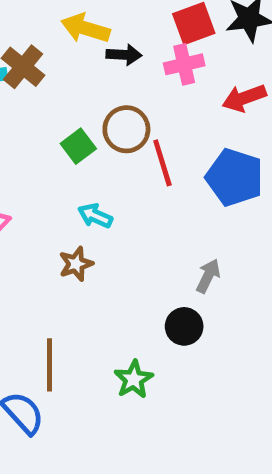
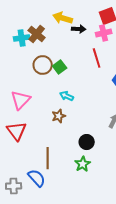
brown circle: (126, 129) -> (43, 65), moved
red line: (162, 163) -> (97, 58), moved
black circle: (184, 326) -> (87, 142), moved

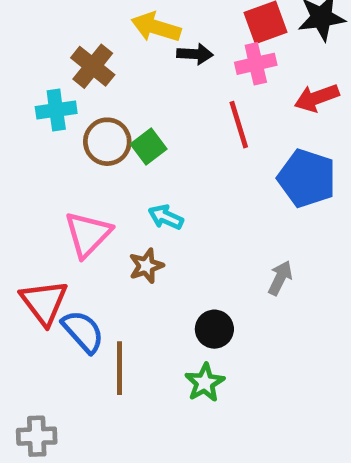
cyan cross: (22, 38) -> (56, 110), moved
pink triangle: (21, 100) -> (88, 234), moved
blue semicircle: (37, 178) -> (83, 332), moved

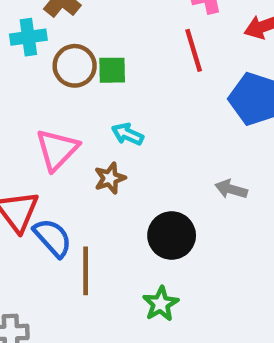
green square: (149, 147) -> (112, 70), turned 36
gray arrow: (280, 278) -> (231, 189), turned -100
black circle: (214, 329) -> (172, 235), size x1.4
green star: (205, 383) -> (161, 304), moved

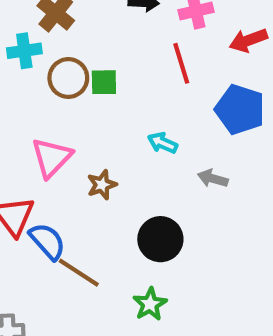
cyan arrow: (128, 134) -> (163, 143), moved
gray arrow: (231, 189) -> (213, 178), moved
brown line: (86, 271) -> (79, 273), turned -57

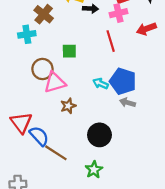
brown circle: (68, 78) -> (42, 69), moved
blue pentagon: (240, 109) -> (123, 81), moved
pink triangle: (52, 158) -> (55, 82), moved, turned 30

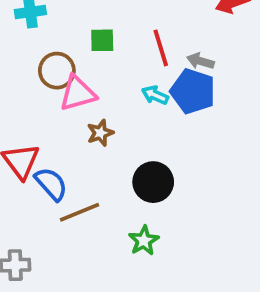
red line: (111, 41) -> (161, 48), moved
gray arrow: (127, 103) -> (200, 61), moved
brown line: (56, 153) -> (80, 212), turned -55

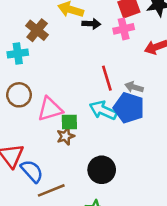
green square: (102, 40) -> (69, 122), moved
brown circle: (57, 71) -> (19, 95), moved
cyan arrow: (155, 95) -> (103, 110), size x1.5

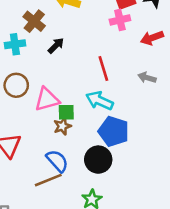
black arrow: (91, 24) -> (56, 46), moved, turned -48
gray arrow: (134, 87) -> (147, 78), moved
blue pentagon: (129, 108) -> (114, 131), moved
blue semicircle: (32, 171) -> (57, 161), moved

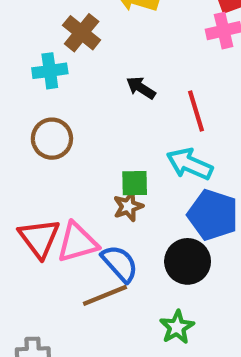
black arrow: (56, 46) -> (141, 88), moved, turned -102
pink triangle: (47, 99) -> (77, 242), moved

